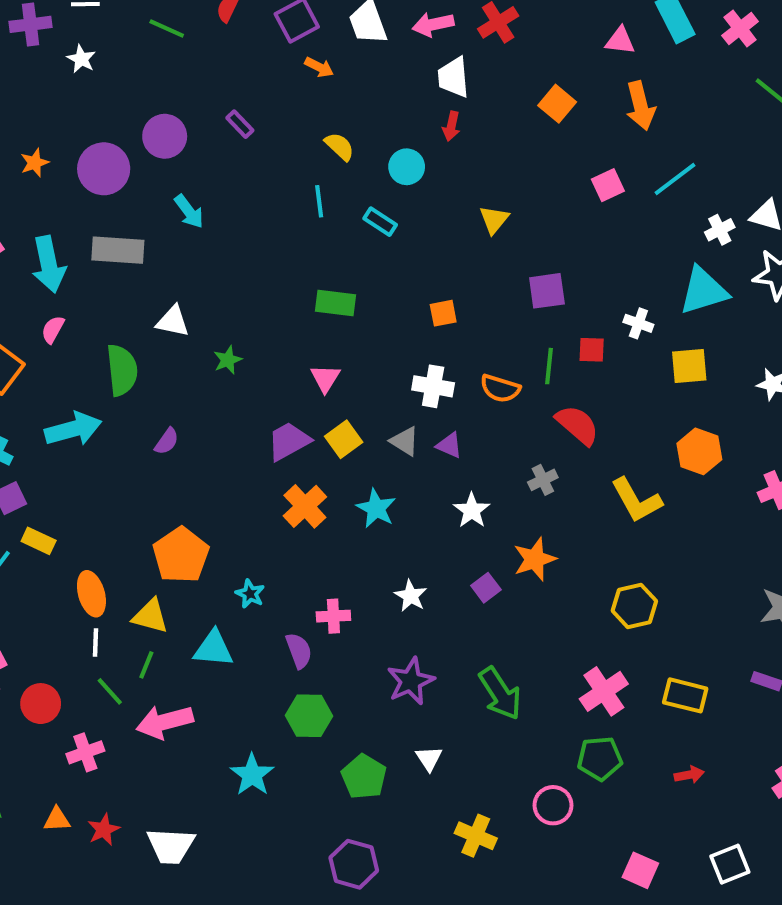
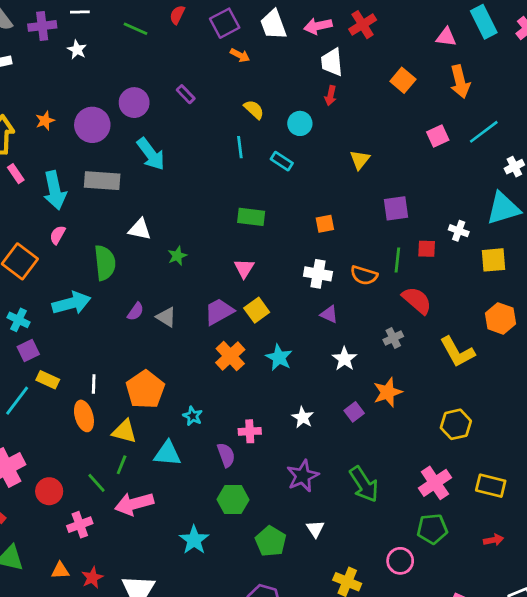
cyan arrow: (189, 211) -> (151, 154), size x1.4
gray triangle: (405, 441) -> (166, 317), moved
white line: (96, 643) -> (94, 384), moved

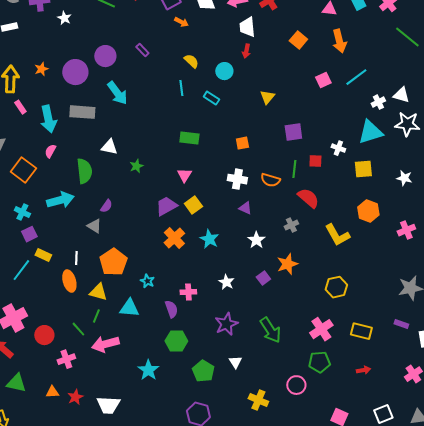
gray triangle: (166, 317) -> (94, 226), moved

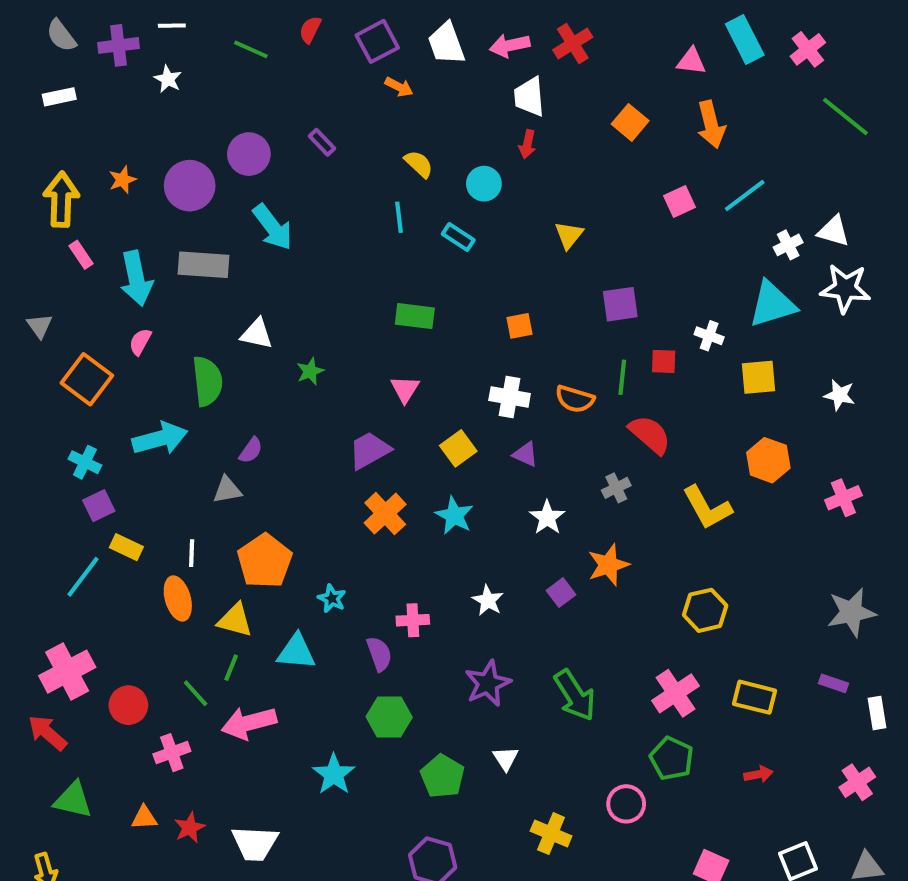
yellow square: (193, 205) -> (458, 448), moved
gray triangle: (94, 226) -> (227, 490), turned -42
green pentagon: (319, 362) -> (672, 758), turned 30

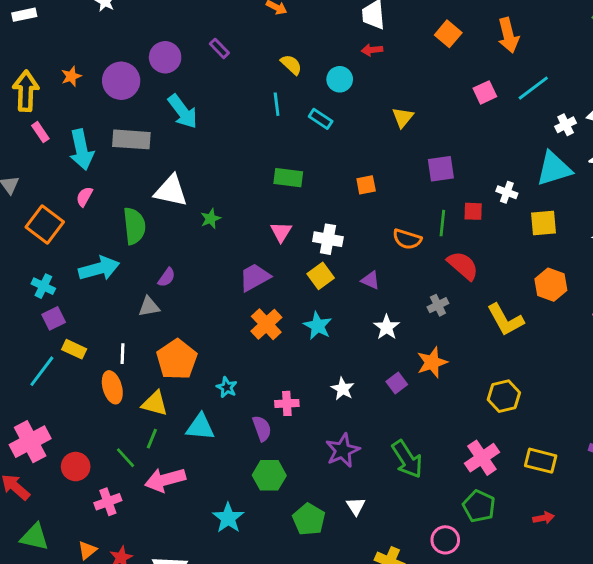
red arrow: (527, 144) -> (372, 50), turned 72
white triangle: (257, 334) -> (171, 191), size x1.4
white cross: (510, 397) -> (328, 239), moved
orange triangle: (144, 818) -> (87, 550), turned -36

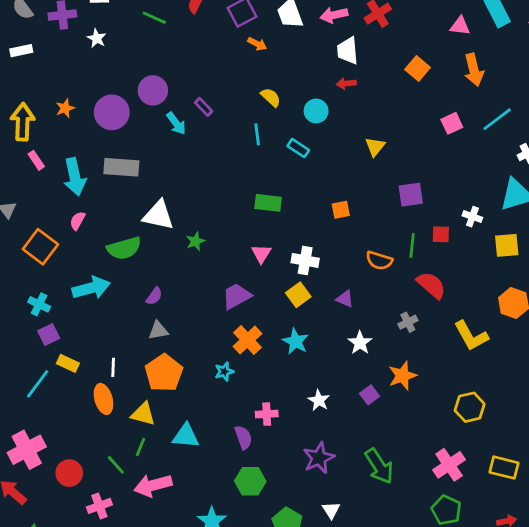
purple rectangle: (219, 48) -> (204, 107), moved
cyan arrow: (183, 112) -> (176, 123), moved, size x0.7
green semicircle: (134, 226) -> (124, 248), turned 80
gray triangle: (149, 307) -> (158, 330), moved
cyan star: (227, 387) -> (224, 372), moved, turned 30

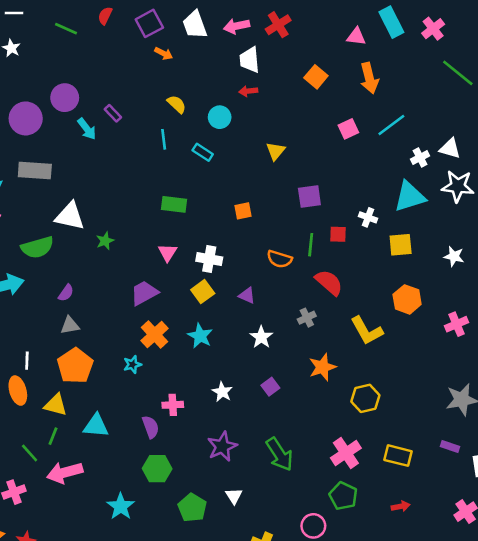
orange star: (402, 376) -> (322, 367), moved

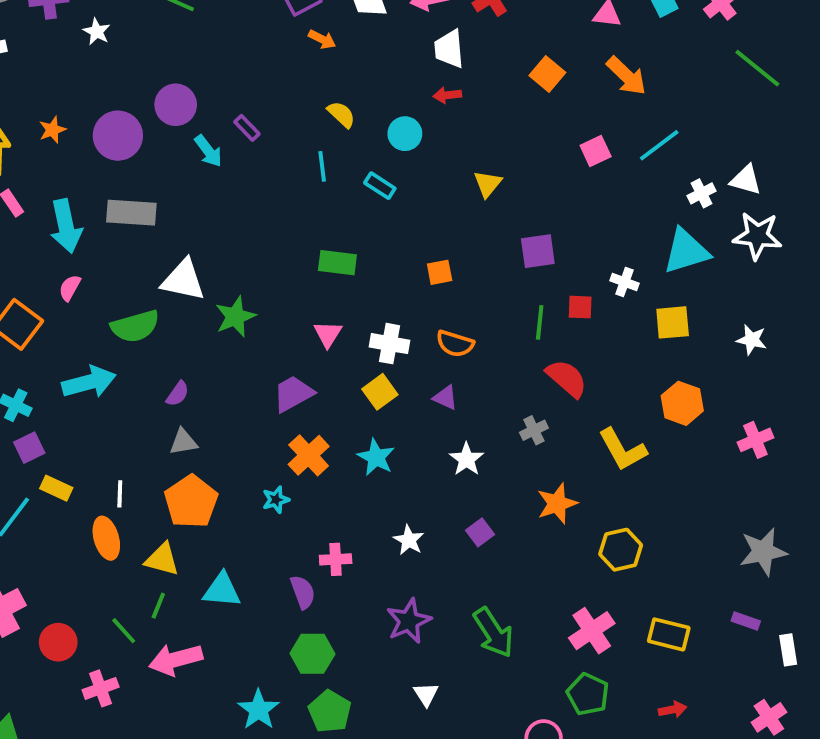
orange arrow: (369, 78) -> (626, 76), turned -32
green star: (105, 241) -> (235, 317), size x1.5
orange semicircle: (279, 259) -> (455, 344), moved
green pentagon: (192, 508) -> (330, 712), moved

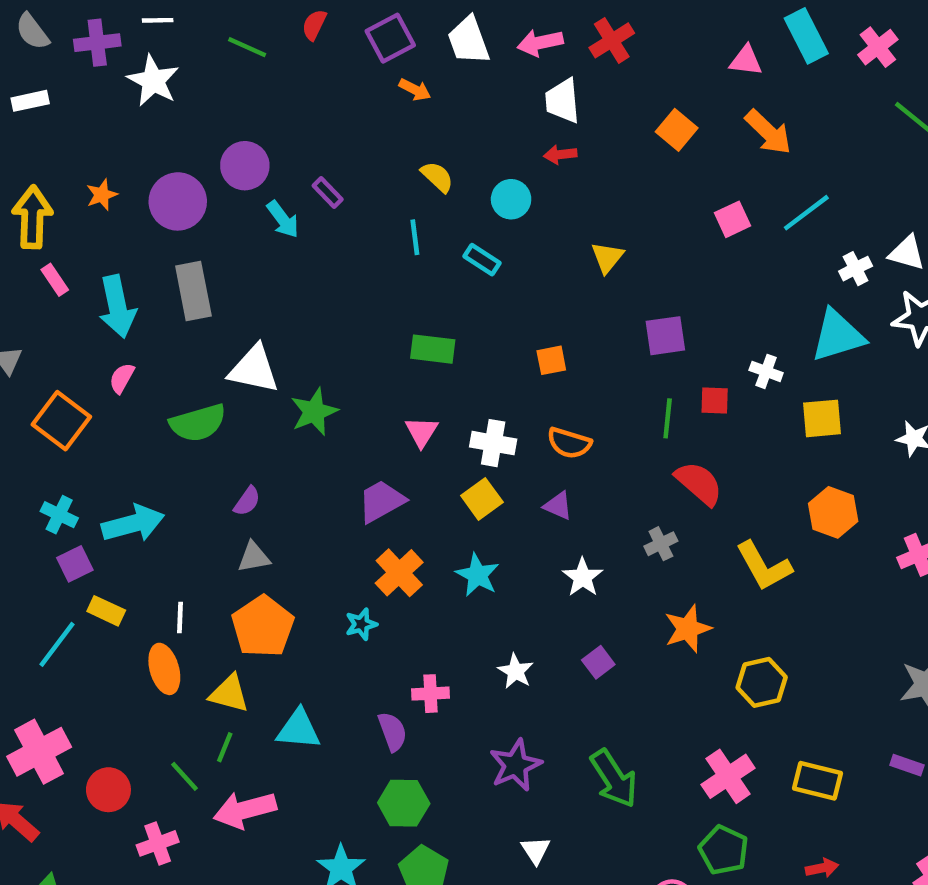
white star: (97, 32) -> (153, 81), size x1.6
gray rectangle: (131, 213) -> (193, 291), turned 75
cyan arrow: (89, 382) -> (133, 524), moved

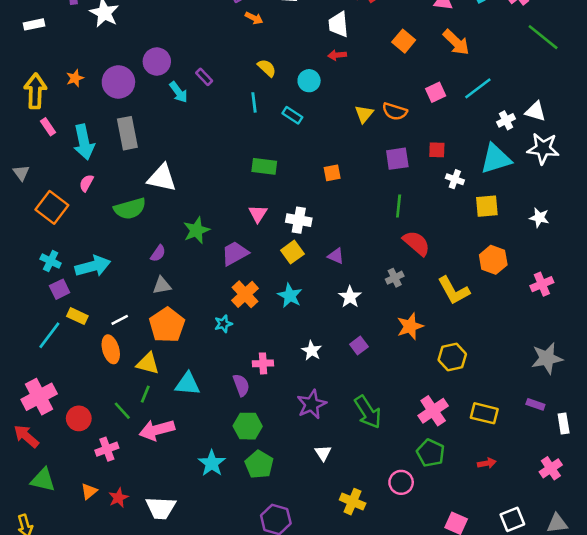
red square: (715, 401) -> (437, 150), moved
green star: (314, 412) -> (196, 230), moved
orange semicircle: (569, 443) -> (395, 111), moved
white line: (180, 618) -> (120, 320), turned 60

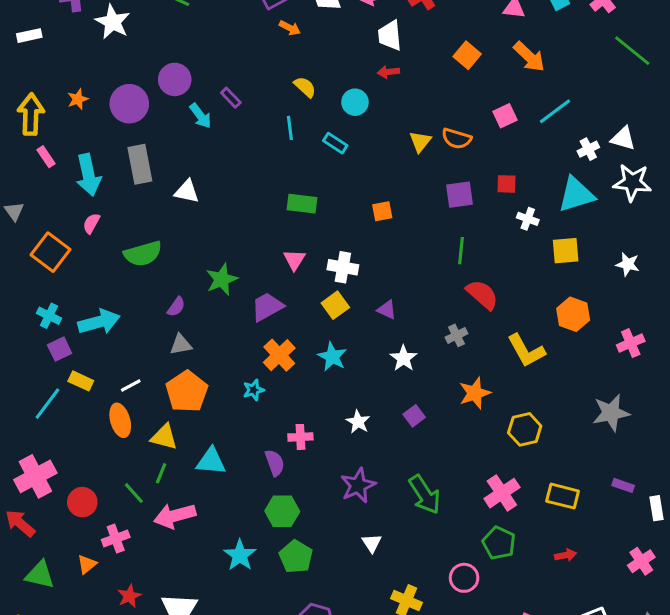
white triangle: (162, 178) -> (187, 192), moved, size x0.7
gray star: (547, 358) -> (611, 413), moved
orange triangle: (89, 491) -> (87, 564), moved

